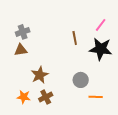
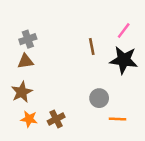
brown star: (40, 75) -> (22, 92), moved

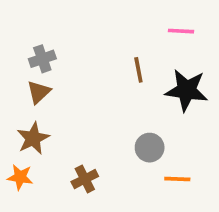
pink line: (124, 31) -> (181, 31), moved, turned 56
brown triangle: (25, 61) -> (39, 92), turned -35
orange star: (29, 119) -> (20, 177), moved

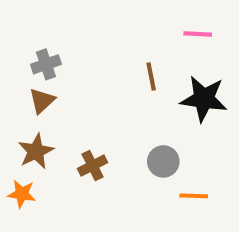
brown cross: (85, 179) -> (93, 166), moved

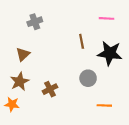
gray cross: (46, 64) -> (35, 22), moved
gray circle: (163, 161) -> (88, 78), moved

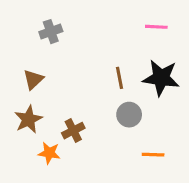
brown line: (82, 41) -> (120, 78), moved
orange star: (12, 104) -> (49, 153), moved

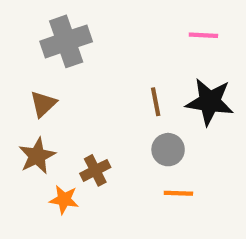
gray cross: (51, 32) -> (66, 41), size x1.6
orange line: (153, 155) -> (178, 193), moved

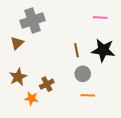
brown triangle: (43, 104) -> (17, 43), moved

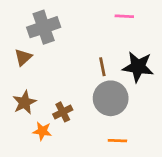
pink line: (100, 17) -> (124, 16), moved
gray circle: (83, 74) -> (111, 98), size x1.6
orange line: (88, 95) -> (117, 141), moved

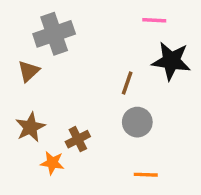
brown line: (102, 67) -> (127, 83), turned 30
black star: (138, 67) -> (171, 61), moved
gray circle: (111, 98) -> (137, 122), size x0.7

